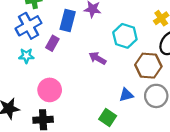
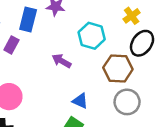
blue triangle: (126, 95) -> (80, 101), moved, turned 40

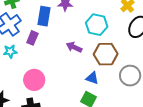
brown hexagon: (118, 68) -> (106, 54), moved

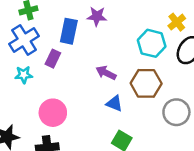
cyan hexagon: (97, 25) -> (152, 43), moved
blue triangle: (92, 78) -> (114, 103), moved

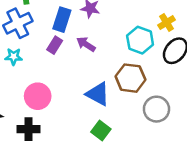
purple rectangle: (53, 59) -> (55, 45), moved
purple arrow: (106, 73) -> (86, 44), moved
blue triangle: (114, 103) -> (98, 94), size x1.5

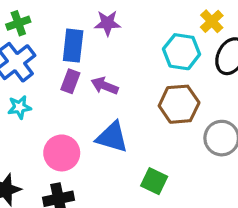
purple arrow: (86, 44) -> (105, 86), moved
blue triangle: (98, 94) -> (112, 137), moved

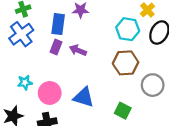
cyan star: (19, 107) -> (25, 82), moved
blue triangle: (112, 137) -> (84, 97), moved
green square: (154, 181) -> (123, 111), moved

